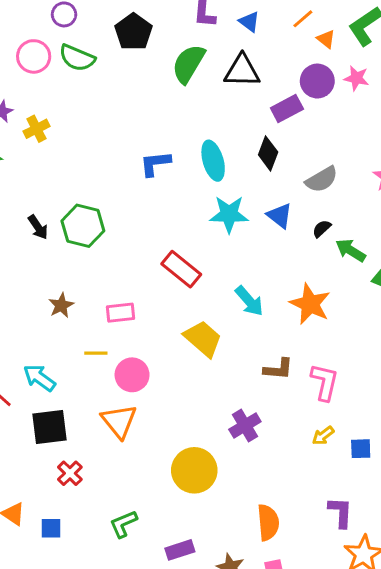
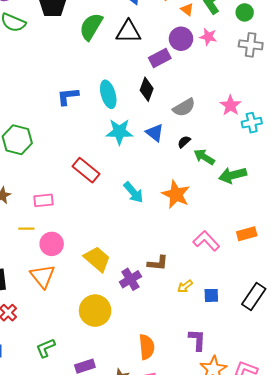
yellow trapezoid: (203, 339) -> (97, 259), moved
brown L-shape: (278, 369) -> (158, 263), moved
pink L-shape: (325, 382) -> (206, 241), moved, turned -56

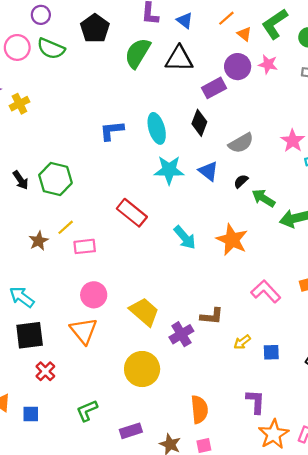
yellow line: (26, 229) -> (66, 227), moved, turned -42

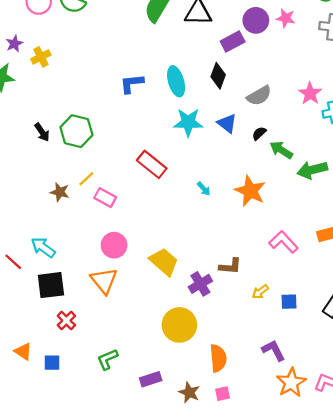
cyan arrow: (185, 237) -> (204, 189), size x0.6
brown star: (39, 241) -> (60, 192), turned -30
pink rectangle: (85, 246) -> (105, 198), turned 35
yellow circle: (142, 369) -> (179, 325), moved
purple L-shape: (256, 402) -> (274, 350), turned -30

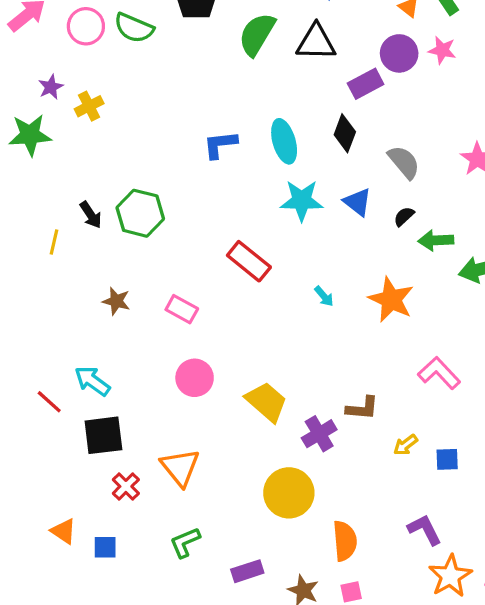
gray semicircle: (259, 96) -> (404, 162), turned -100
green arrow: (281, 150) -> (436, 240), turned -35
yellow line: (86, 179) -> (54, 242), moved, turned -35
orange triangle: (104, 281) -> (180, 467), moved

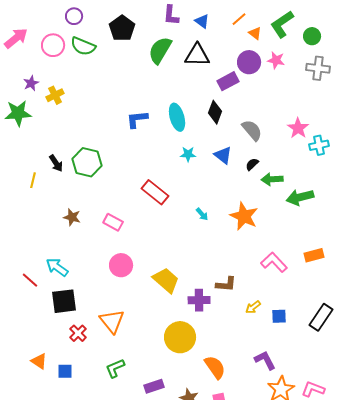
cyan star: (302, 200) -> (188, 154), size x0.6
purple cross: (319, 434) -> (199, 300), turned 30
orange semicircle: (345, 541) -> (215, 367), turned -30

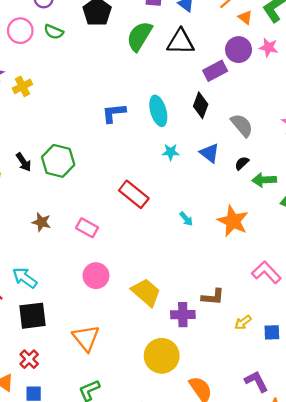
green semicircle: (83, 46) -> (54, 32), size x0.7
red cross: (78, 333) -> (29, 359), moved

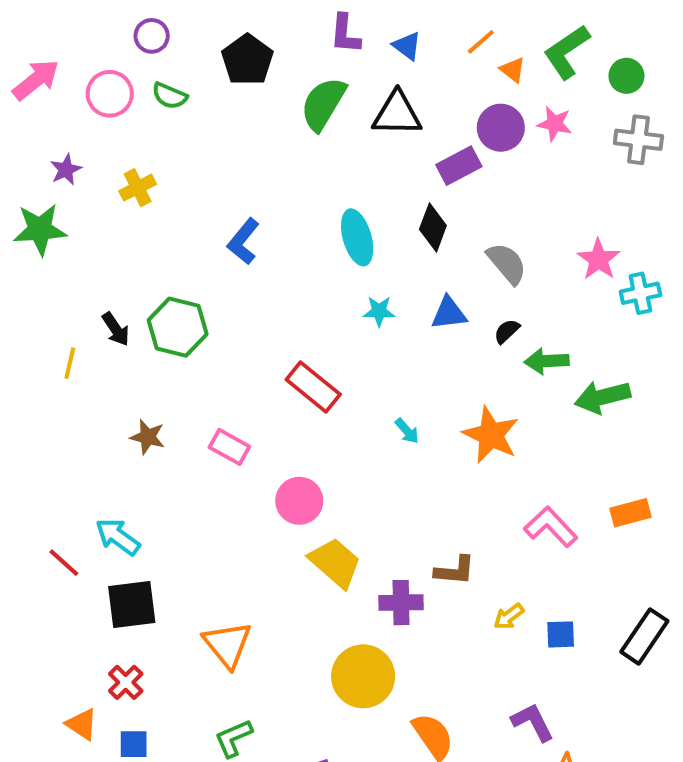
yellow cross: (22, 86) -> (138, 188), moved
blue L-shape: (114, 113) -> (243, 241), moved, turned -45
blue triangle: (210, 153) -> (449, 313), turned -45
pink circle: (96, 276) -> (299, 501), moved

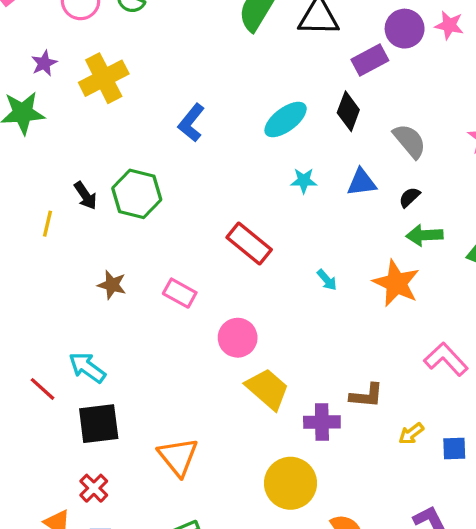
yellow cross: (138, 188) -> (104, 78), size x1.6
cyan ellipse: (357, 237) -> (286, 119), turned 69
green arrow: (547, 361) -> (424, 235), moved

